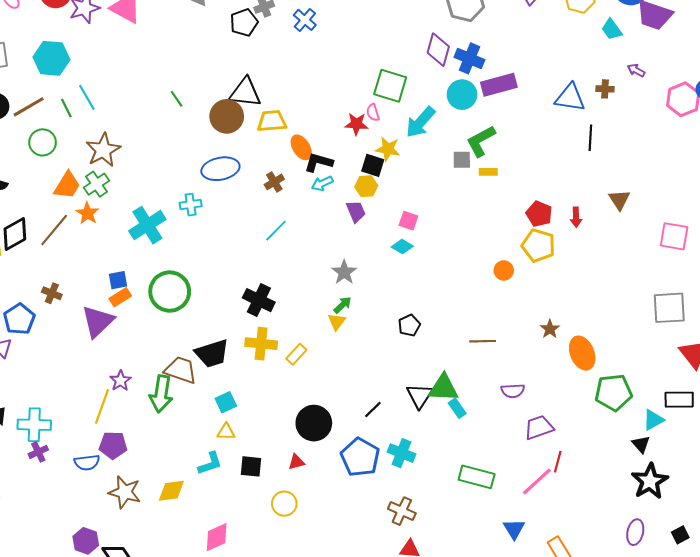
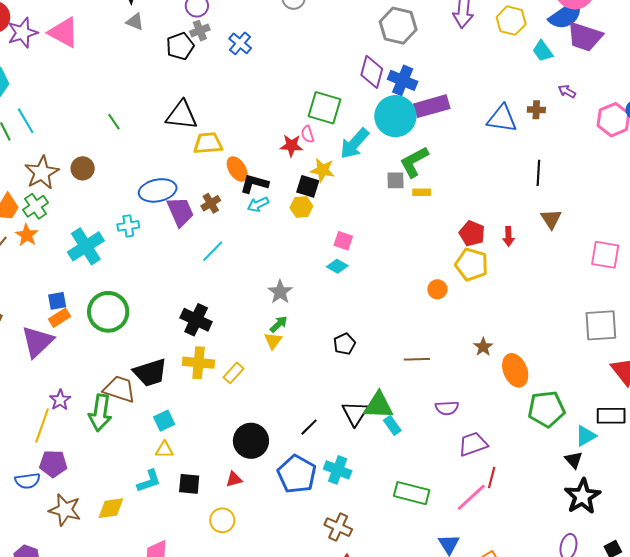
cyan circle: (462, 95) -> (395, 116), size x1.4
brown circle: (227, 116) -> (83, 168), moved, size x0.7
black line: (590, 138) -> (538, 173), moved
purple trapezoid: (356, 211) -> (180, 212), moved, size x1.4

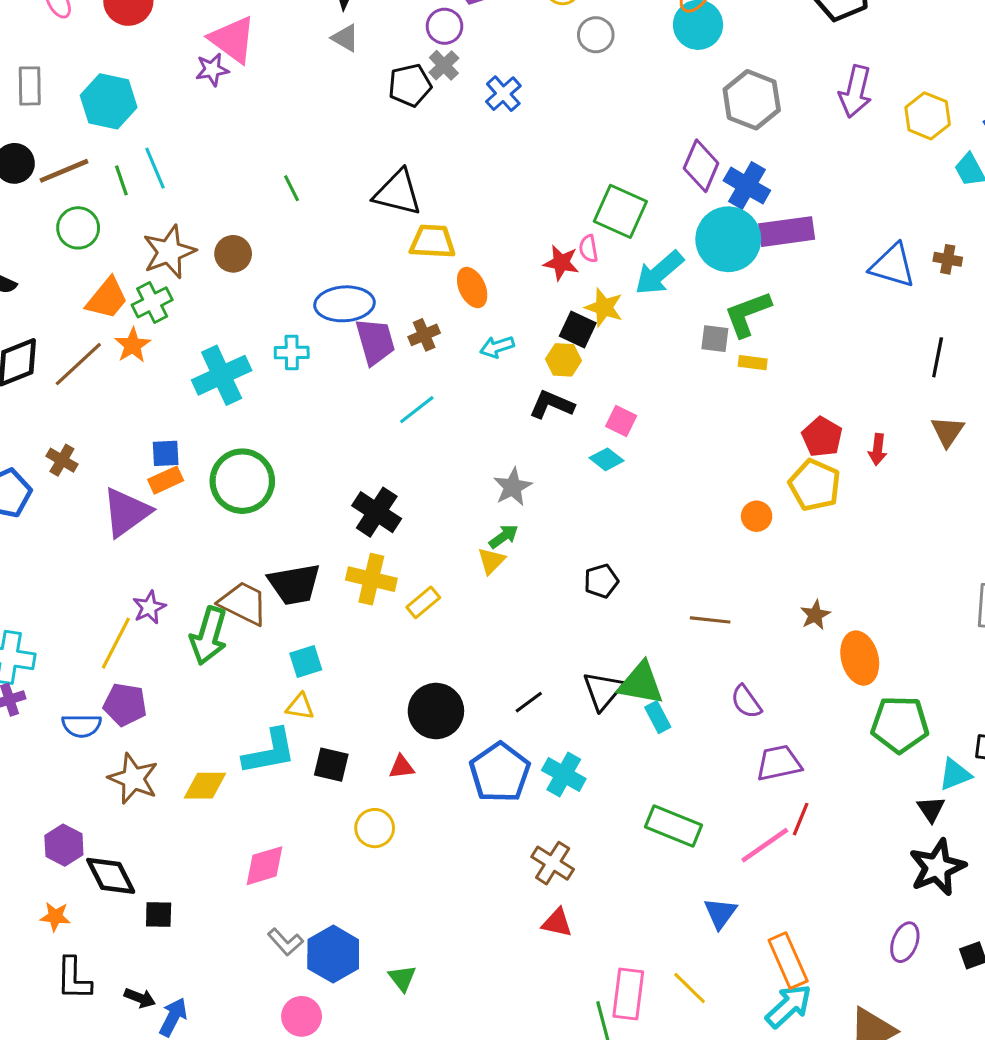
gray cross: (200, 31) -> (444, 65), turned -30
purple star: (23, 33) -> (212, 70), moved, size x0.7
black L-shape: (254, 184) -> (552, 405), moved
purple semicircle: (447, 408) -> (746, 702), turned 50
cyan L-shape: (149, 481) -> (269, 752), size x1.4

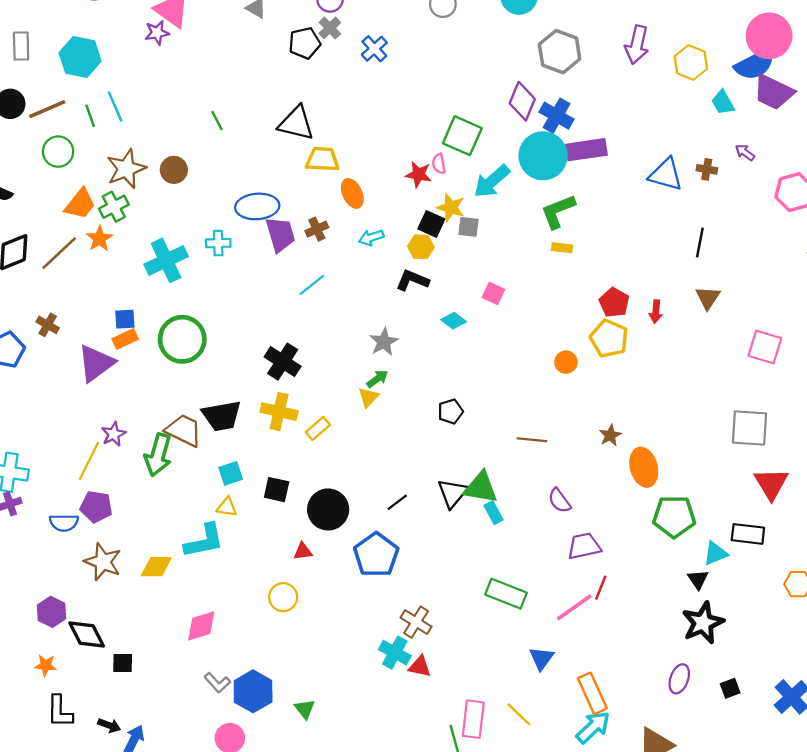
gray square: (715, 339) -> (469, 227), moved
pink square: (621, 421) -> (493, 293), moved
black square: (331, 765) -> (277, 490), moved
cyan cross: (564, 774) -> (395, 653), moved

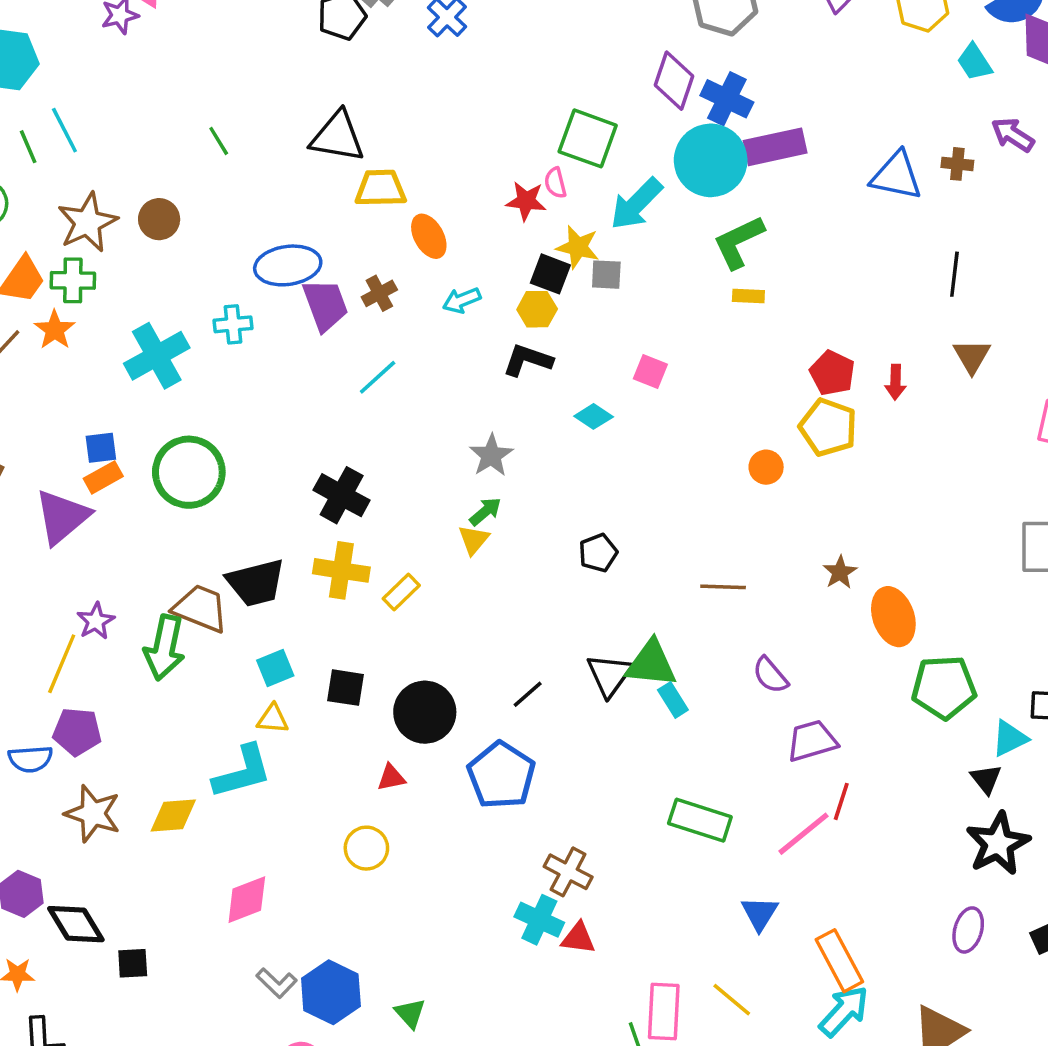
purple arrow: (745, 152) -> (1013, 135), size x1.4
green cross: (114, 207) -> (73, 280), turned 32

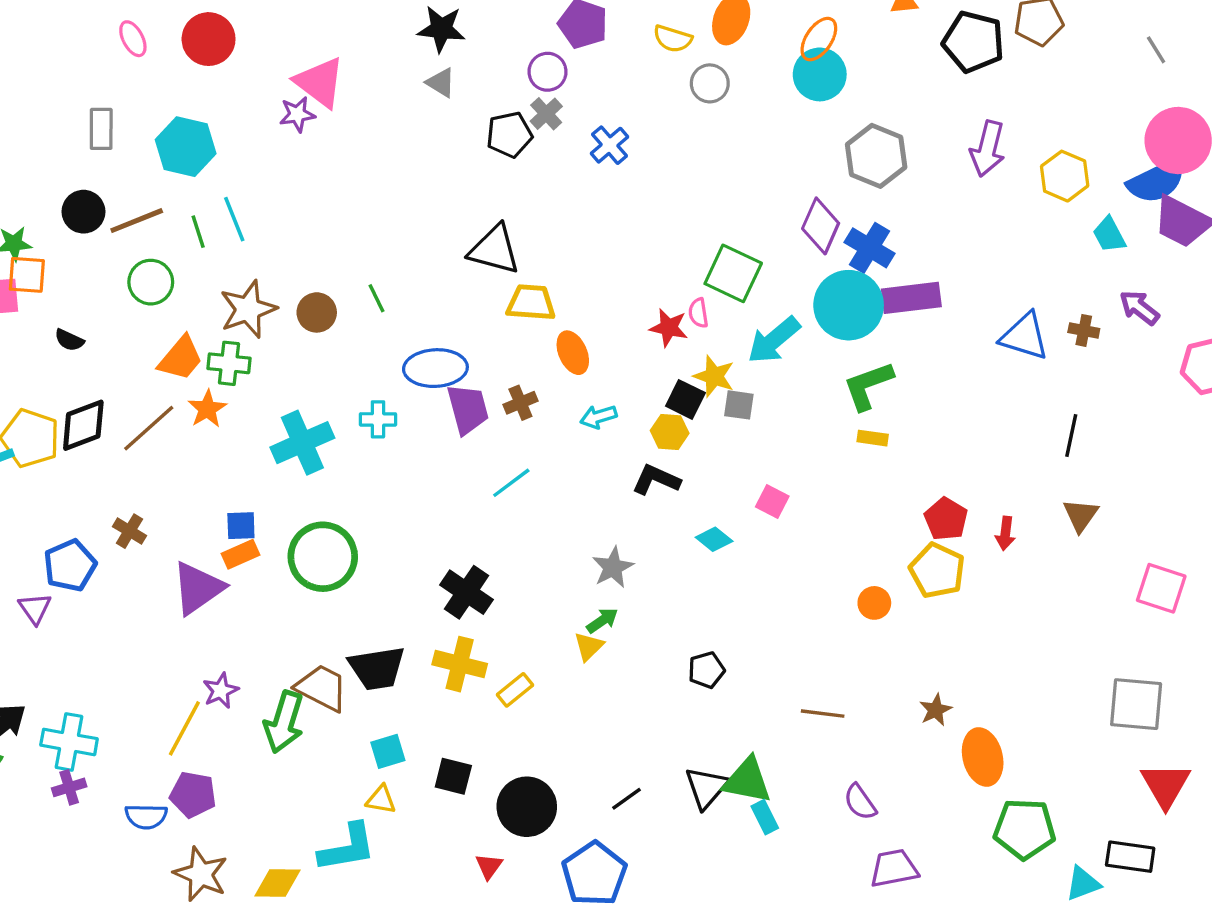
green line: (219, 141) -> (377, 298), moved
red triangle: (391, 778) -> (489, 866), turned -48

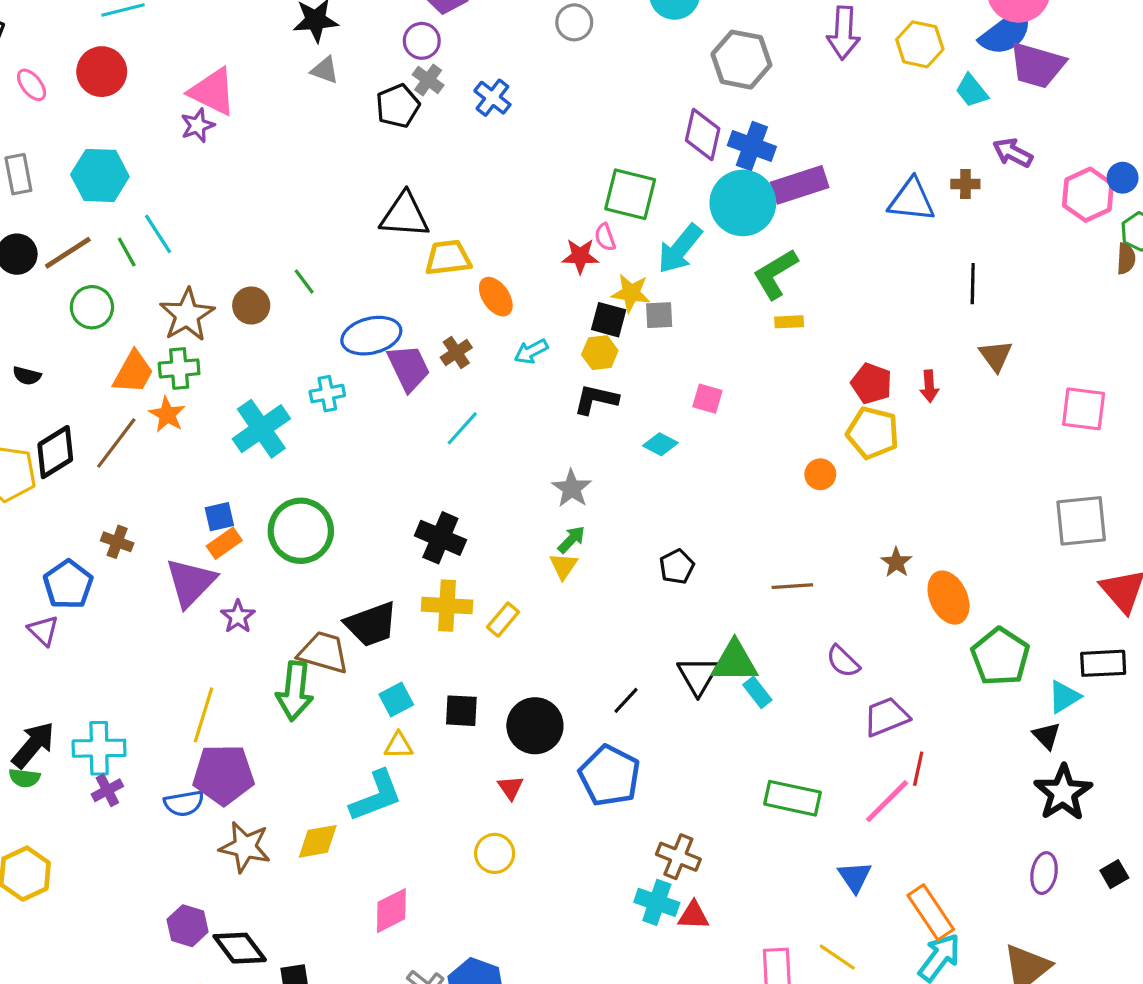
purple star: (221, 691) -> (238, 617), moved
purple pentagon: (193, 795) -> (223, 775), size x1.4
green pentagon: (1025, 829) -> (1000, 657), turned -30

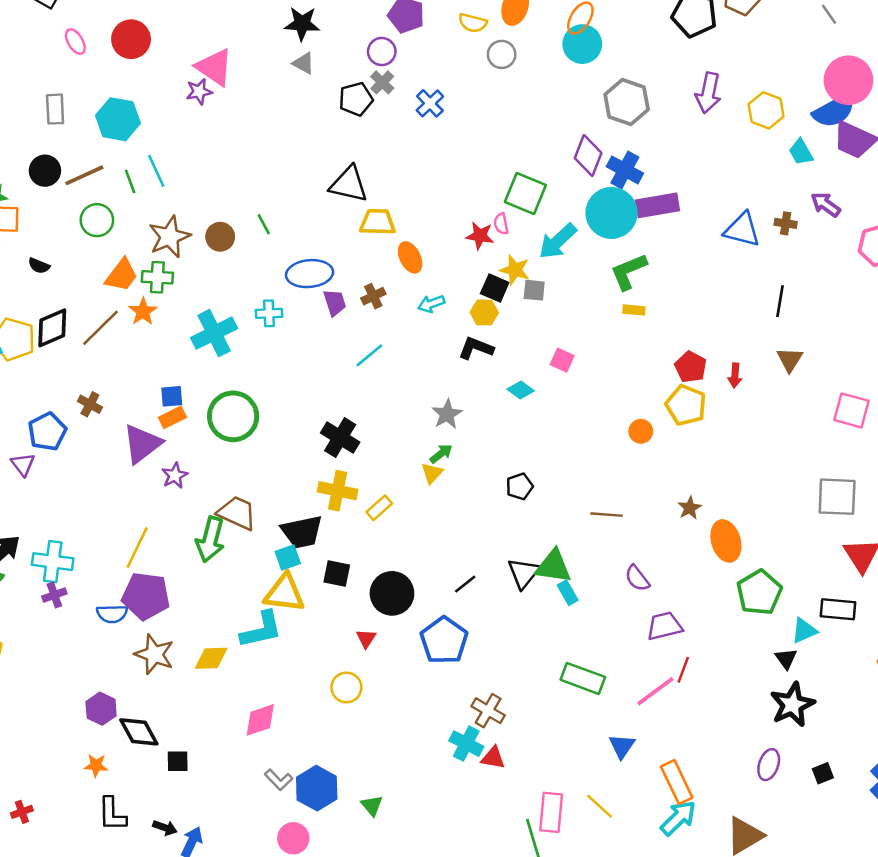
purple trapezoid: (409, 368) -> (335, 303), size x0.7
black trapezoid: (371, 624) -> (302, 532), moved
yellow triangle: (399, 745) -> (284, 593), size x1.8

